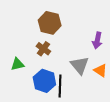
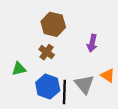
purple arrow: (97, 40) -> (92, 43), moved
gray triangle: (80, 65) -> (84, 84), moved

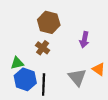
blue hexagon: (48, 87) -> (25, 79), moved
black line: (64, 92) -> (44, 84), moved

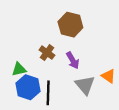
brown hexagon: (49, 22) -> (70, 25), moved
purple arrow: (84, 40) -> (73, 60), moved, turned -42

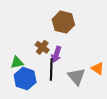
purple arrow: (73, 60) -> (56, 54), moved, turned 49
black line: (48, 93) -> (51, 69), moved

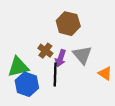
green triangle: (17, 62) -> (18, 67), size x1.5
gray triangle: (76, 77) -> (82, 55), moved

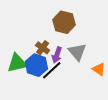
black line: (55, 74) -> (52, 70), turned 45
blue hexagon: (27, 84) -> (36, 65), moved

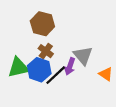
brown hexagon: (64, 22) -> (42, 24), moved
purple arrow: (57, 55) -> (70, 66), moved

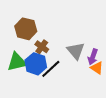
brown hexagon: (42, 24) -> (26, 29), moved
purple arrow: (70, 66) -> (93, 57), moved

